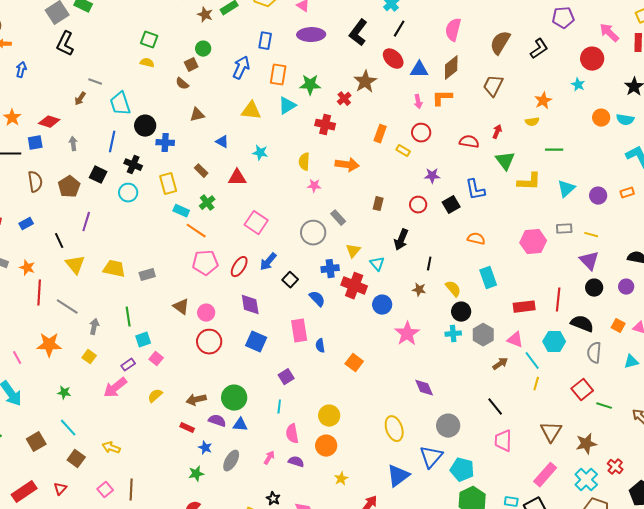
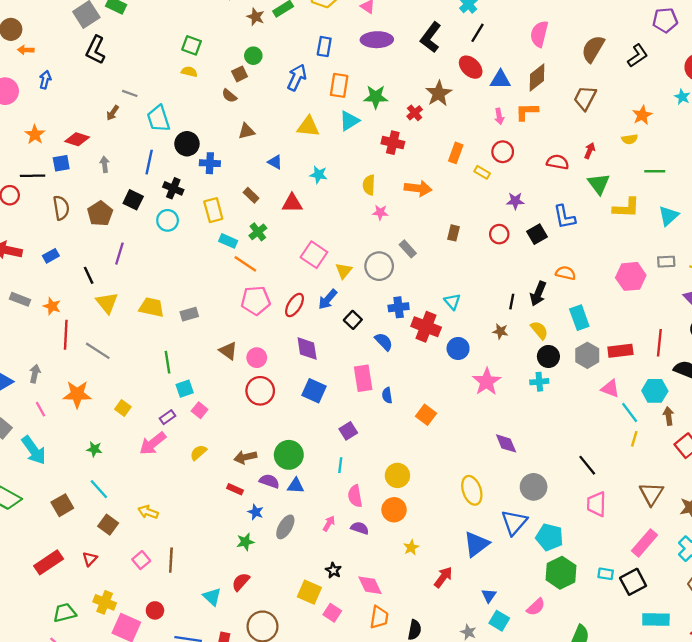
black arrow: (401, 240) -> (538, 294), moved
yellow triangle: (353, 251) -> (344, 271), moved
gray arrow: (94, 327) -> (35, 374), moved
gray hexagon: (483, 335) -> (587, 355), moved
brown arrow: (500, 364) -> (669, 416), moved, turned -63

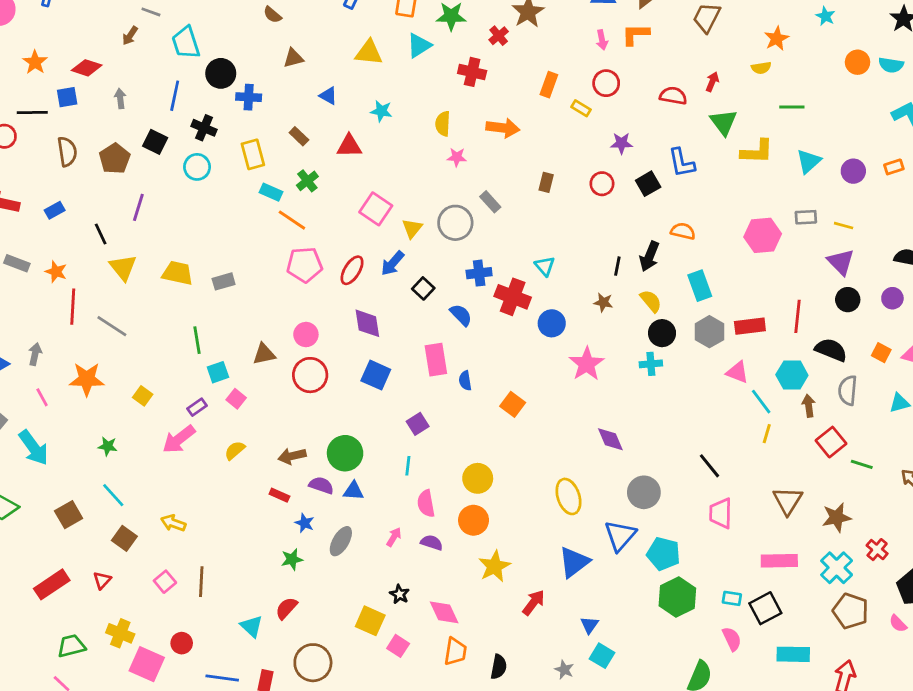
brown triangle: (228, 351) -> (264, 354), moved, turned -48
pink rectangle: (644, 543) -> (779, 561), turned 48
yellow star: (411, 548) -> (494, 566), size x1.6
pink semicircle: (536, 607) -> (732, 639), moved, turned -72

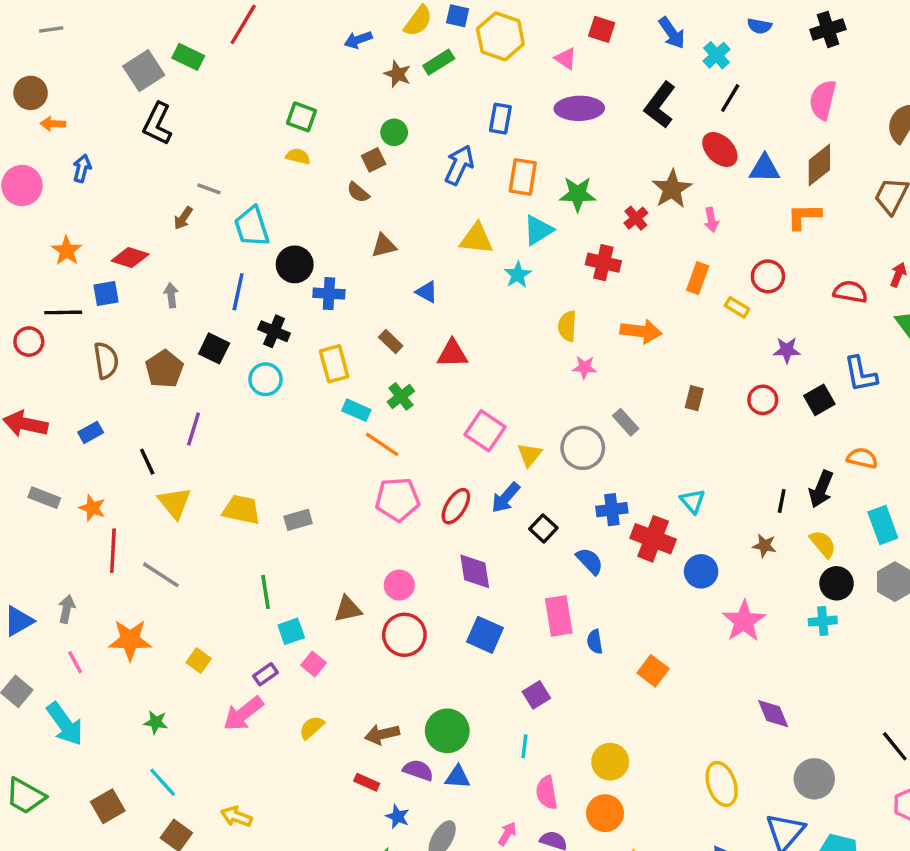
pink arrow: (602, 40) -> (711, 220), moved
cyan star: (381, 111) -> (518, 275), moved, turned 30

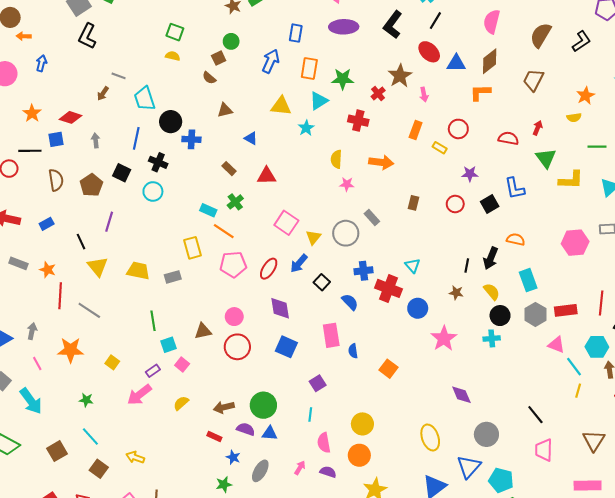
yellow rectangle: (334, 364) -> (193, 248), moved

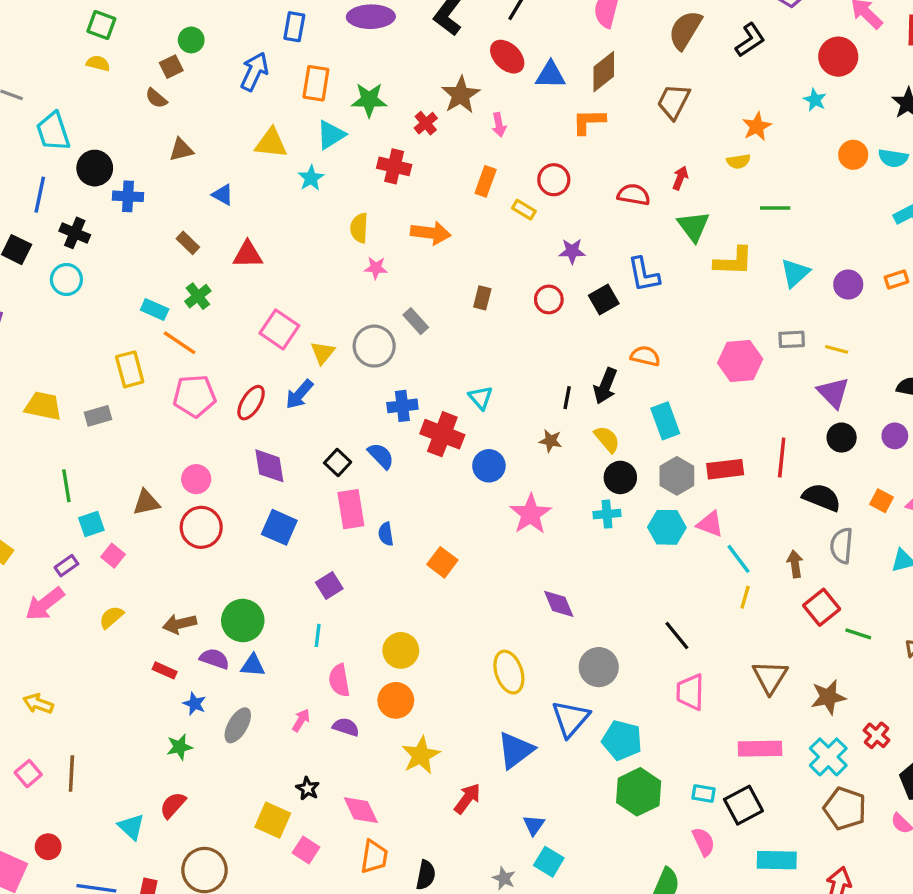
black square: (322, 282) -> (338, 462), moved
cyan hexagon: (597, 347) -> (667, 527), moved

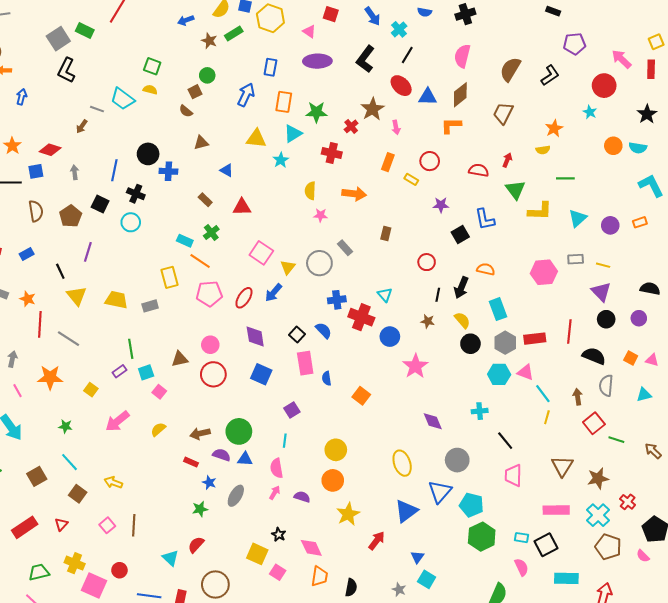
cyan trapezoid: (53, 131) -> (123, 99), moved, turned -35
red circle: (549, 299) -> (427, 262), moved
cyan cross: (607, 514) -> (480, 411), moved
purple rectangle: (66, 566) -> (119, 371), moved
pink semicircle: (339, 680) -> (277, 468), moved

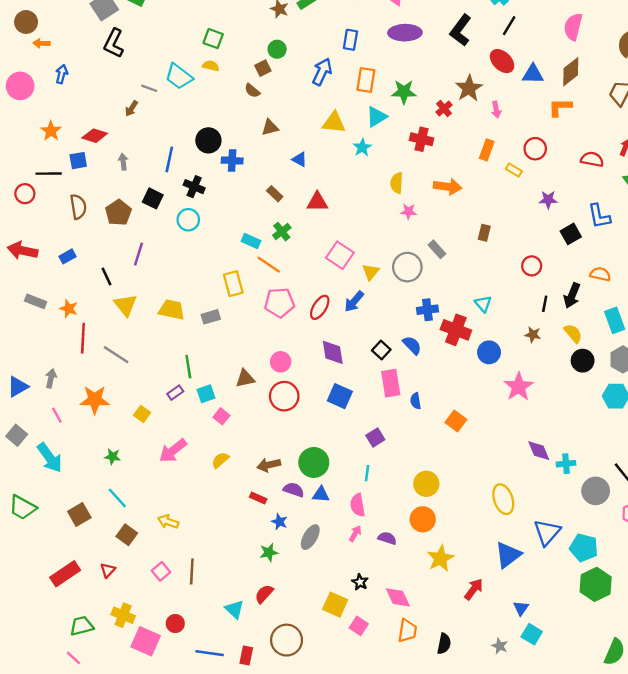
cyan cross: (480, 411) -> (566, 464), moved
gray circle: (457, 460) -> (596, 491), moved

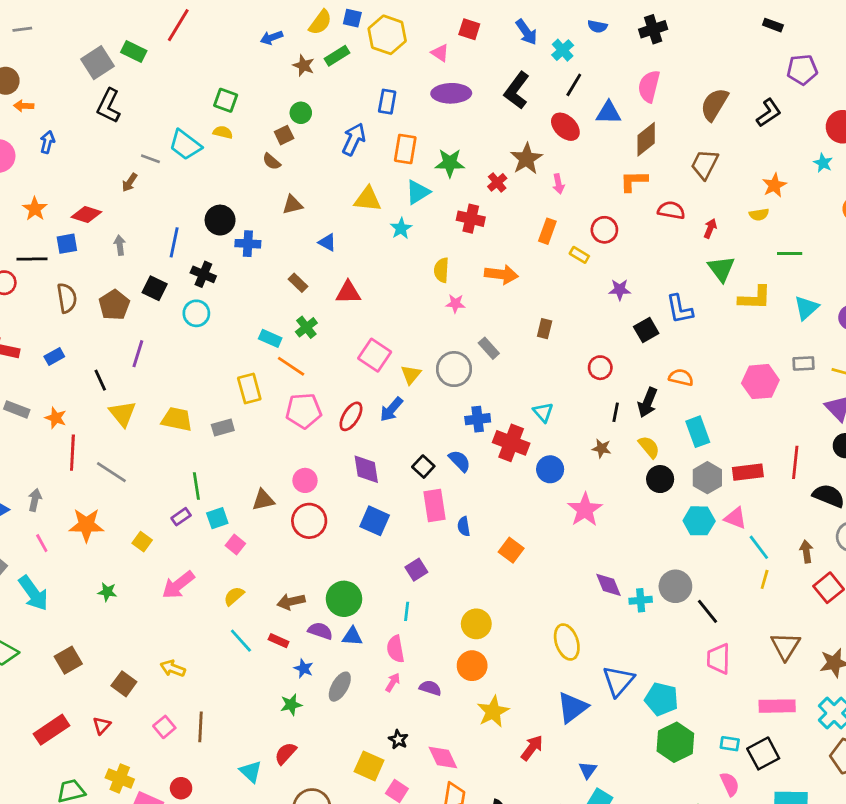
blue triangle: (533, 74) -> (609, 113), moved
red semicircle: (592, 159) -> (671, 210), moved
gray circle: (596, 491) -> (675, 586), moved
cyan line: (117, 498) -> (241, 641), moved

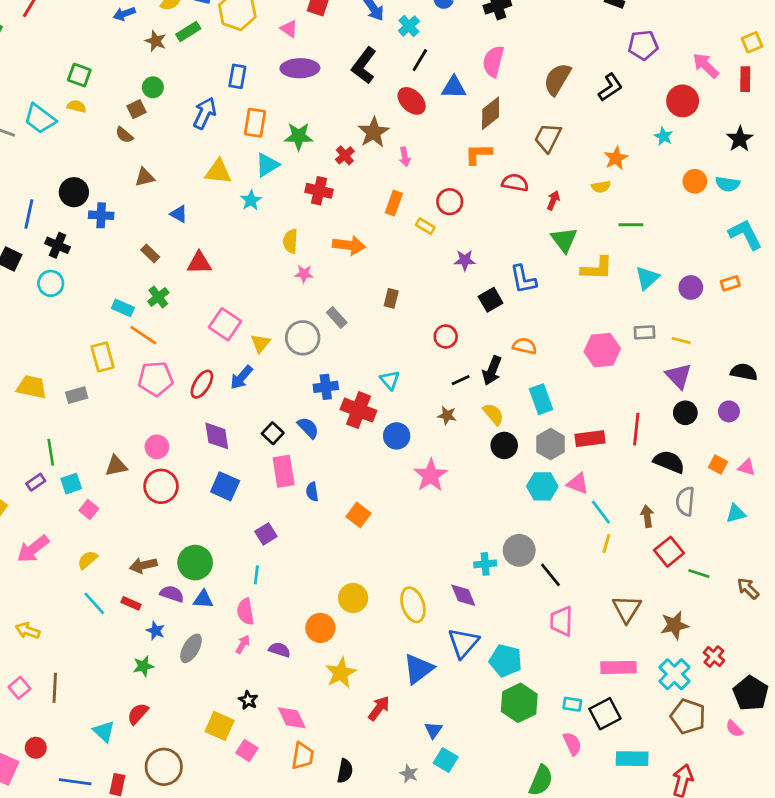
black line: (616, 412) -> (461, 380), turned 54
purple diamond: (609, 585) -> (463, 595), moved
yellow circle: (476, 624) -> (353, 598), moved

